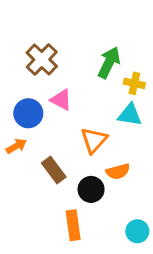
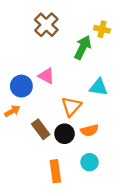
brown cross: (42, 60) -> (46, 25), moved
yellow cross: (134, 83) -> (102, 29), moved
black circle: (91, 189) -> (65, 134), moved
cyan circle: (137, 231) -> (89, 162), moved

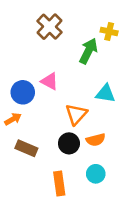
brown rectangle: (41, 129) -> (26, 148), moved, turned -30

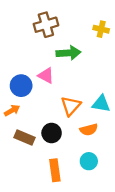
brown cross: (50, 27) -> (46, 25), turned 30
green arrow: (88, 51) -> (68, 53), moved, turned 60
cyan triangle: (105, 94) -> (101, 104), moved
black circle: (69, 143) -> (52, 133), moved

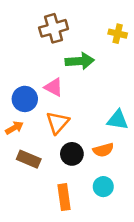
orange triangle: (71, 106) -> (57, 123), moved
black circle: (52, 133) -> (72, 154), moved

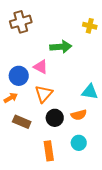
brown cross: (54, 28) -> (21, 22), moved

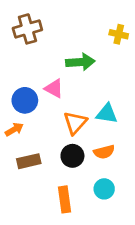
cyan triangle: (90, 92) -> (107, 114), moved
orange triangle: (44, 94) -> (75, 123), moved
brown rectangle: (22, 122) -> (29, 161), turned -36

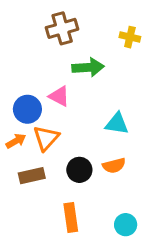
brown cross: (27, 29) -> (62, 28), moved
orange triangle: (75, 123) -> (46, 138), moved
cyan circle: (104, 189) -> (126, 225), moved

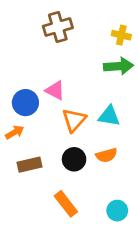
green arrow: (88, 67) -> (119, 66), moved
orange triangle: (46, 138) -> (74, 120), moved
orange rectangle: (71, 217) -> (66, 204), turned -30

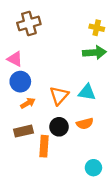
brown cross: (58, 27) -> (29, 23), moved
pink triangle: (55, 90) -> (15, 59), moved
orange arrow: (15, 132) -> (28, 103), moved
orange rectangle: (66, 204) -> (44, 146), moved, turned 42

